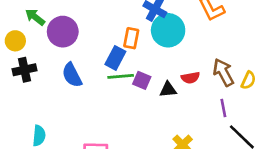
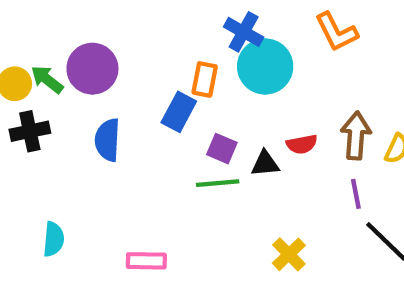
green arrow: (35, 17) -> (47, 79), moved
brown arrow: (223, 72) -> (356, 136), turned 32
blue semicircle: (72, 75) -> (108, 140), turned 30
green line: (121, 76) -> (218, 183), moved

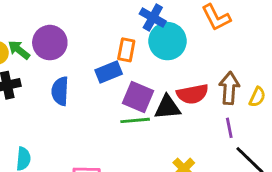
blue rectangle: (179, 112) -> (109, 72), turned 40
red semicircle: (302, 144) -> (192, 94), size x1.5
purple square: (222, 149) -> (138, 97), size x1.5
black triangle: (265, 164) -> (167, 107), size x1.4

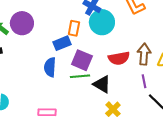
blue semicircle: (60, 91) -> (50, 67), moved
black triangle: (167, 107) -> (102, 84), moved, turned 36

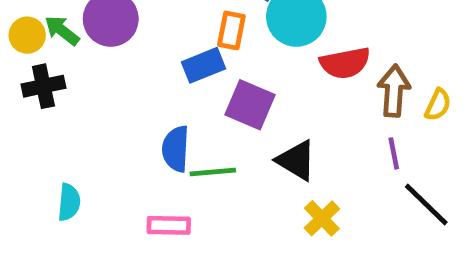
red semicircle: (119, 58) -> (345, 63), moved
blue semicircle: (50, 67) -> (176, 149), moved
green line: (80, 76) -> (213, 172), moved

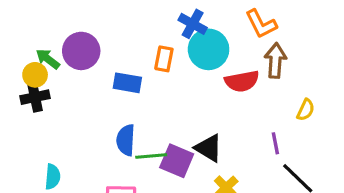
yellow circle: (27, 35) -> (35, 75), moved
blue rectangle: (204, 65) -> (127, 83), moved, turned 32
brown arrow: (394, 91) -> (275, 60), moved
purple square: (250, 105) -> (177, 161), moved

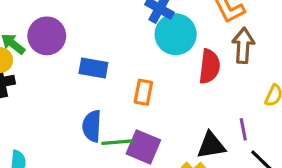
orange rectangle: (164, 59) -> (143, 92), moved
red semicircle: (242, 81) -> (209, 66), turned -72
black triangle: (209, 148) -> (211, 145), moved, turned -40

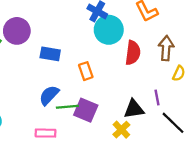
brown arrow: (243, 46) -> (166, 48), moved
orange rectangle: (143, 92) -> (86, 71), turned -30
blue semicircle: (92, 126) -> (49, 95), turned 40

